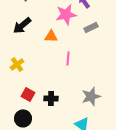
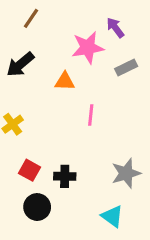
black circle: (23, 118) -> (37, 207), moved

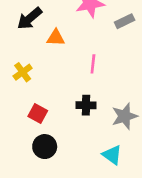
orange triangle: (65, 81) -> (56, 38), moved
black cross: (65, 176) -> (86, 105), moved

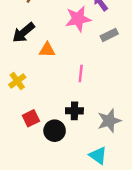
red square: (38, 113) -> (31, 118), turned 35
black circle: (45, 147) -> (55, 131), moved

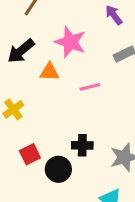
pink star: (78, 19) -> (70, 42), moved, turned 30
pink line: (81, 74) -> (90, 87), moved, turned 70

